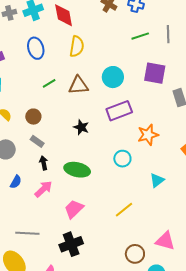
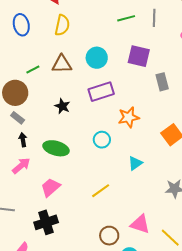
green line: (49, 83) -> (33, 70), moved
brown circle: (33, 117) -> (15, 93), size x1.6

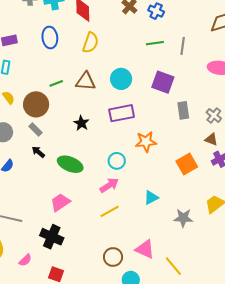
black arrow: (23, 140) -> (38, 152), turned -48
cyan triangle: (135, 163) -> (151, 198), moved
pink arrow: (21, 166) -> (109, 185), moved
black cross: (46, 222) -> (52, 237), turned 35

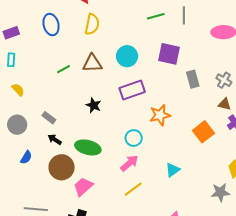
brown circle: (36, 104) -> (62, 167), moved
gray star: (183, 218) -> (220, 192), moved

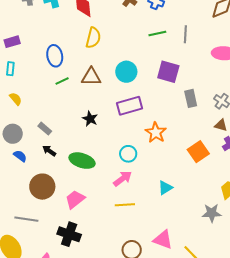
blue ellipse: (51, 25) -> (55, 56), moved
orange star: (160, 115) -> (156, 132), turned -30
blue semicircle: (26, 157) -> (20, 156), moved, turned -88
brown circle: (62, 167) -> (42, 187), moved
yellow line: (133, 189) -> (125, 205), turned 30

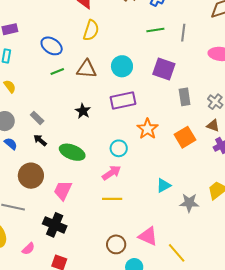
blue ellipse: (55, 56) -> (52, 46), turned -50
orange square: (198, 152) -> (185, 137), moved
cyan triangle: (165, 188) -> (164, 185), moved
pink trapezoid: (75, 199) -> (63, 190), turned -30
gray star: (212, 213) -> (189, 203), moved

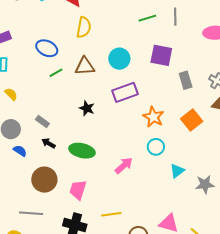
cyan circle: (119, 148) -> (156, 147), moved
yellow line: (112, 199) -> (111, 214), moved

